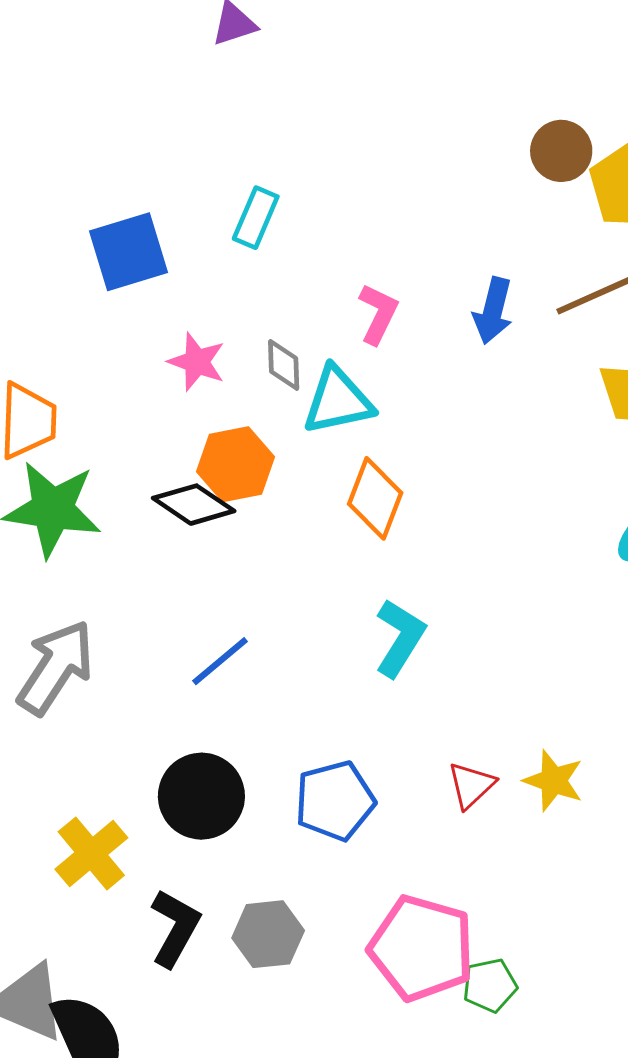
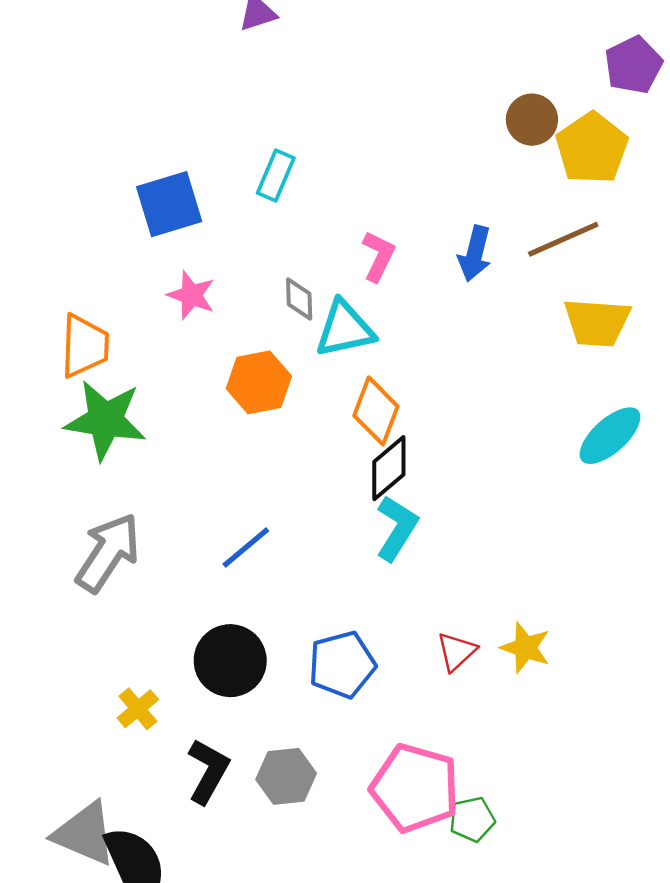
pink star: (197, 362) -> (191, 295), moved
black diamond: (194, 505) -> (389, 468), moved, turned -74
yellow cross: (91, 853) -> (138, 709), size x0.7

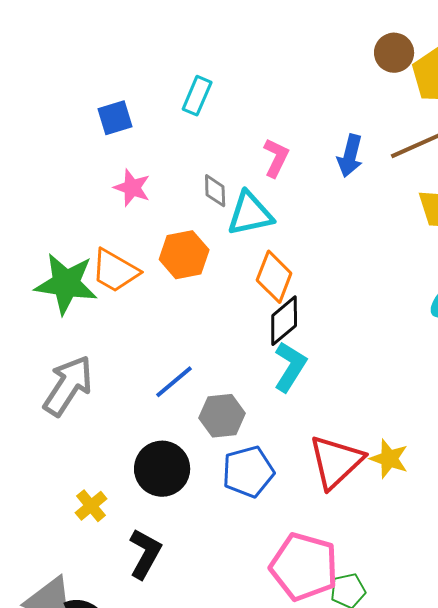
blue square: (169, 204) -> (115, 118), size x0.7
orange trapezoid: (85, 346) -> (115, 271), moved, turned 118
red triangle: (457, 652) -> (336, 462), size x1.8
gray hexagon: (286, 776) -> (222, 416), moved

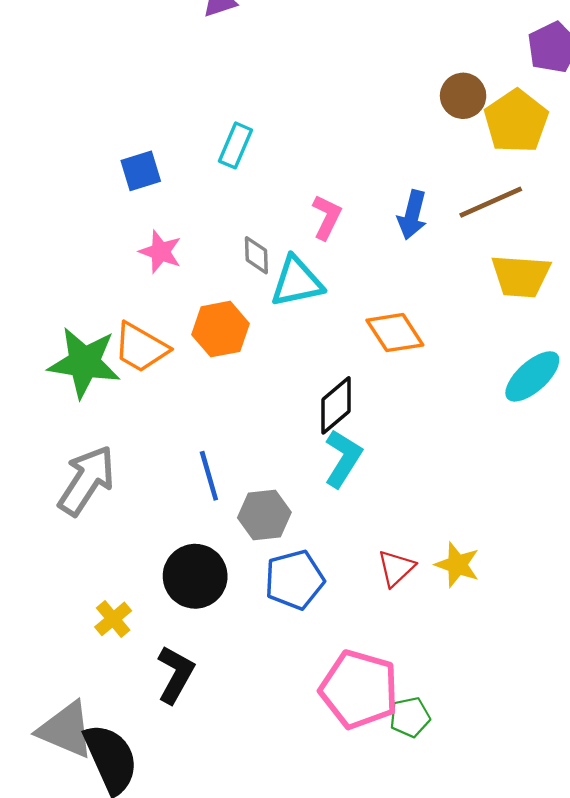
orange diamond: (274, 277) -> (395, 333), moved, turned -54
blue line: (174, 382) -> (209, 476), turned -66
red triangle: (336, 462) -> (396, 568), size x0.6

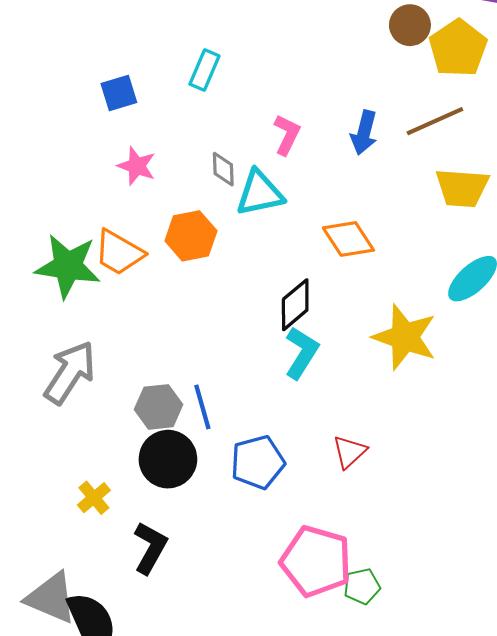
blue line: (209, 476) -> (202, 407), moved
gray hexagon: (264, 515) -> (159, 407), moved
yellow star: (457, 565) -> (405, 337), moved, size x1.6

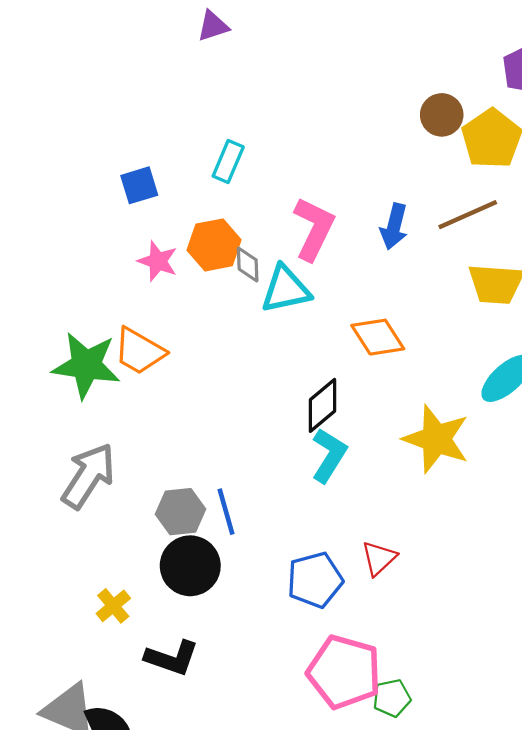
pink L-shape: (287, 135) -> (314, 229), size x1.5
orange hexagon: (191, 236) -> (214, 245), moved
blue pentagon: (258, 462) -> (315, 580), moved
black L-shape: (150, 548) -> (172, 658), turned 80

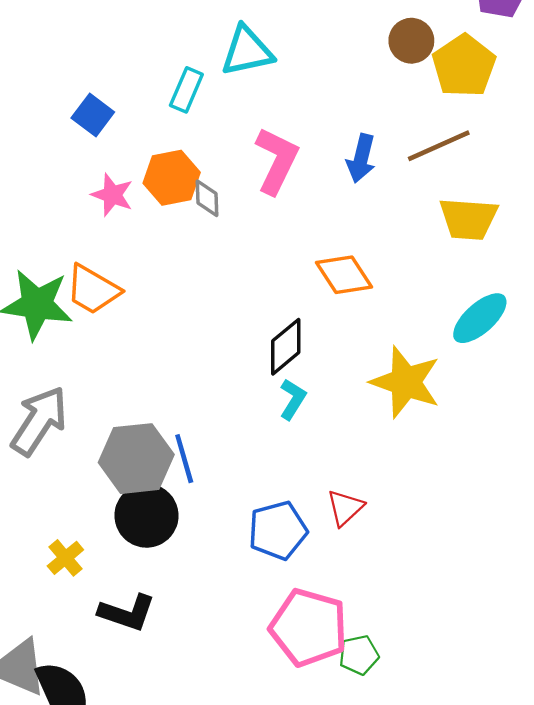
blue square: (139, 185) -> (93, 115), turned -36
cyan triangle: (286, 289) -> (247, 51), moved
cyan L-shape: (329, 455) -> (293, 399), size x0.7
gray hexagon: (180, 512) -> (136, 459), size x1.4

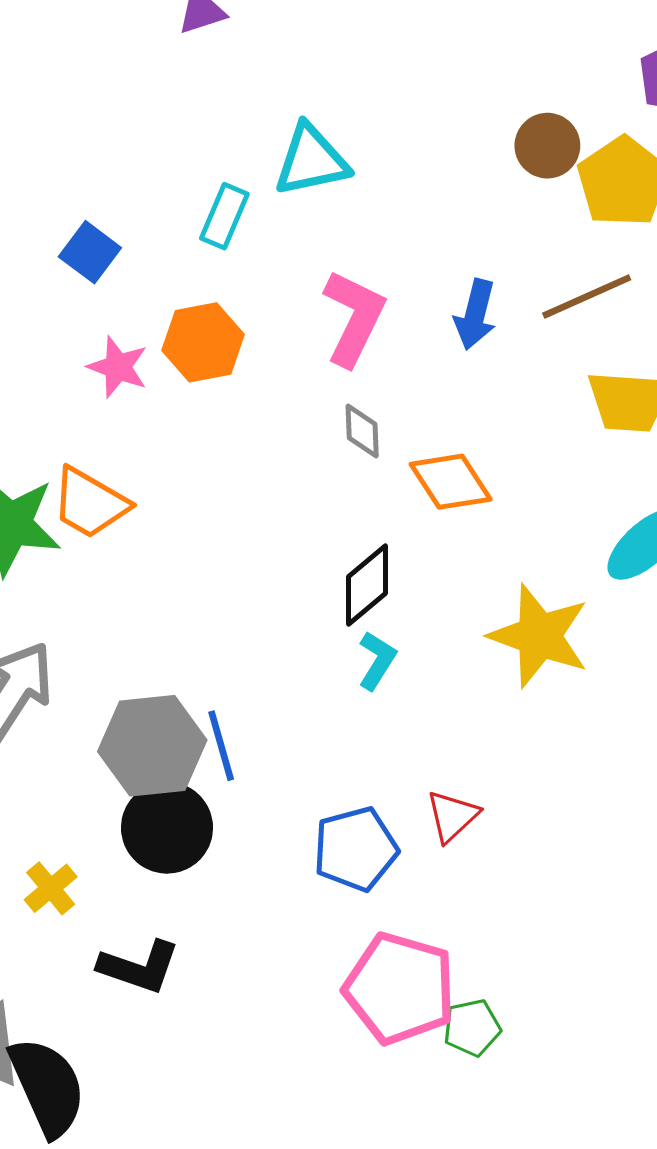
gray diamond: (207, 198) -> (362, 431), moved

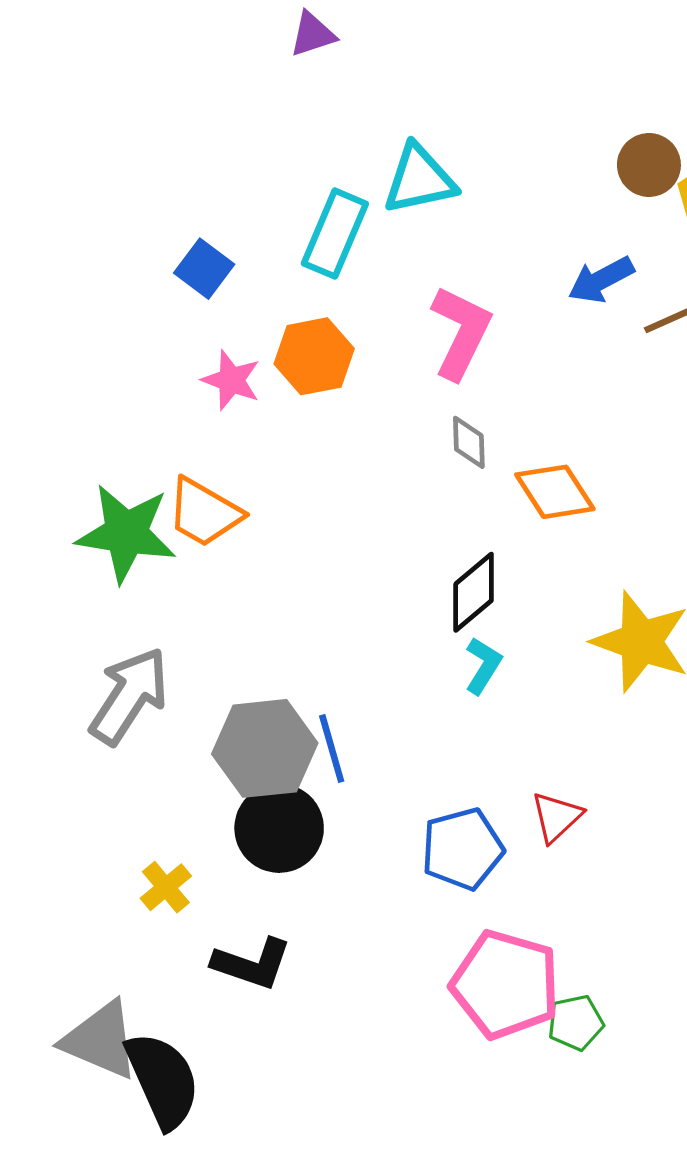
cyan rectangle: (224, 216) -> (335, 234), size x1.4
blue arrow: (475, 315) -> (601, 280), moved, turned 48

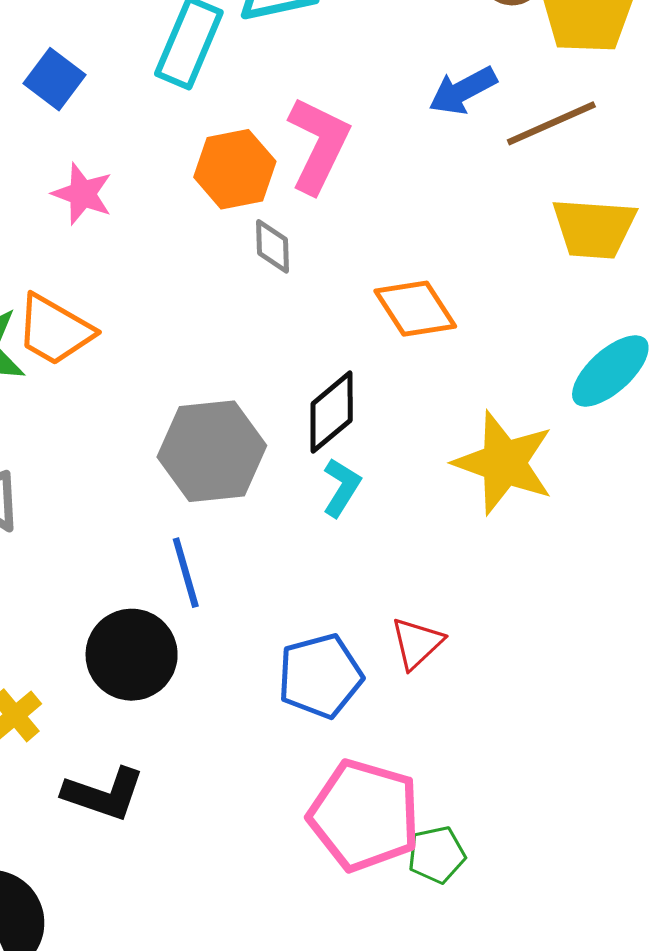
orange hexagon: (314, 356) -> (235, 169), moved
gray diamond: (469, 442) -> (273, 246), moved
gray hexagon: (265, 748) -> (212, 451), moved

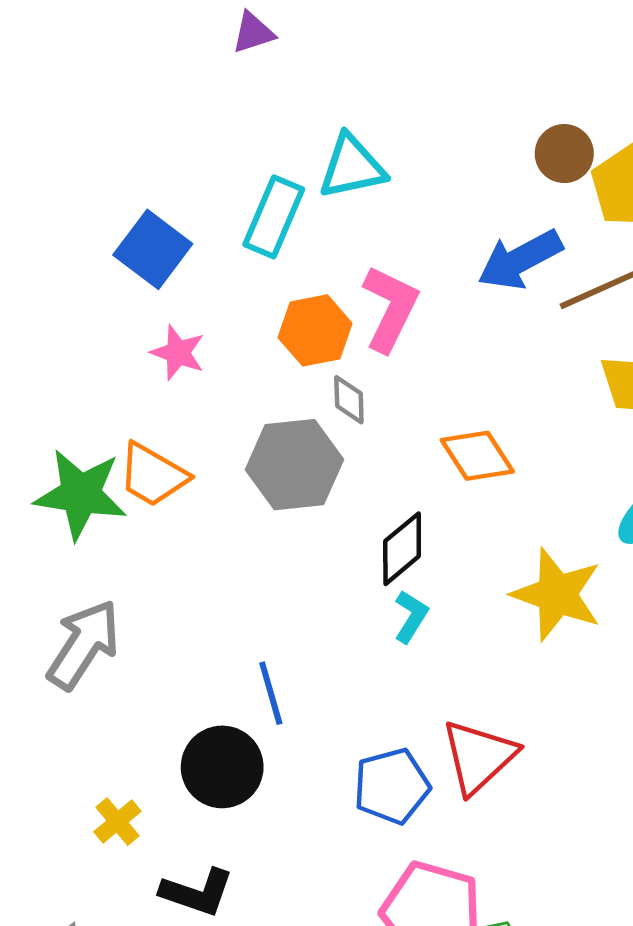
blue square: (54, 79) -> (153, 249), size x1.4
blue arrow: (463, 91) -> (520, 260), size x1.4
gray hexagon: (212, 451) -> (294, 465), moved
red triangle: (417, 643) -> (479, 757), size x1.6

